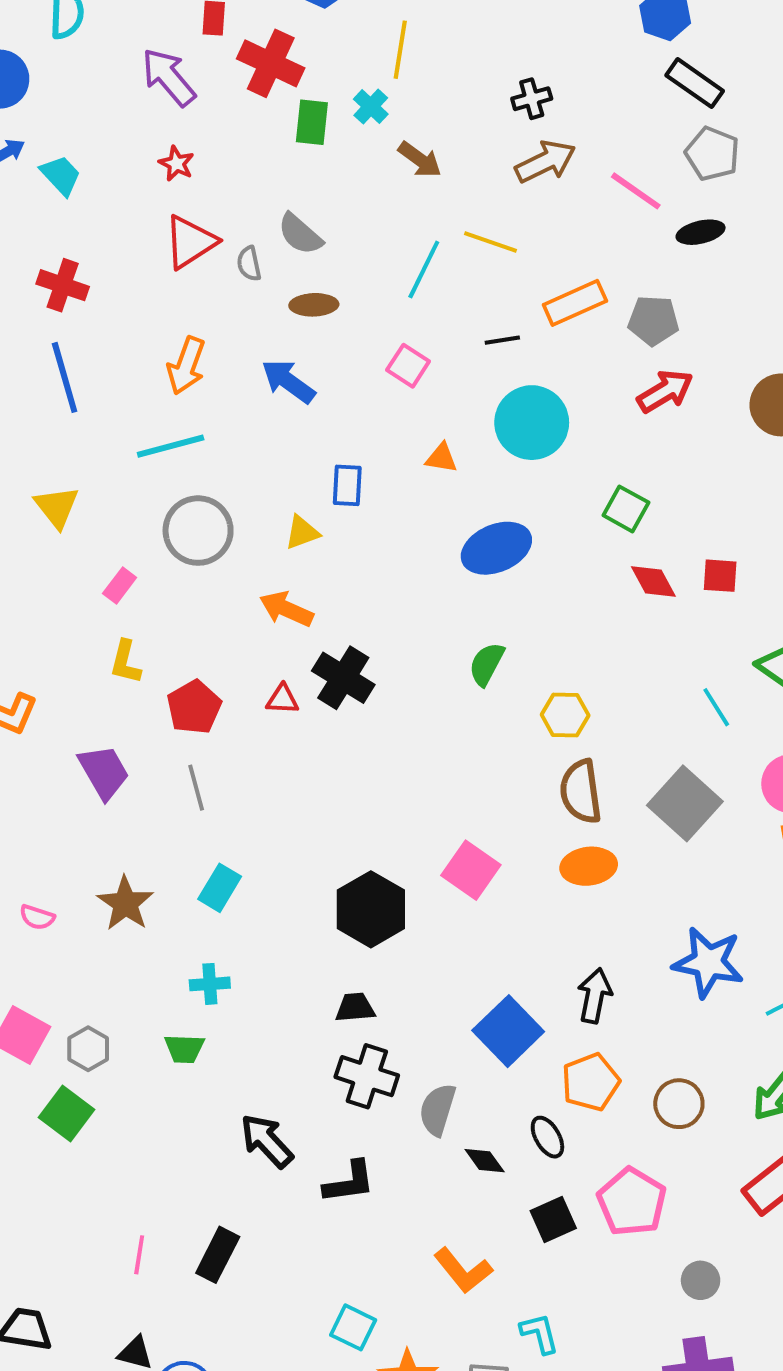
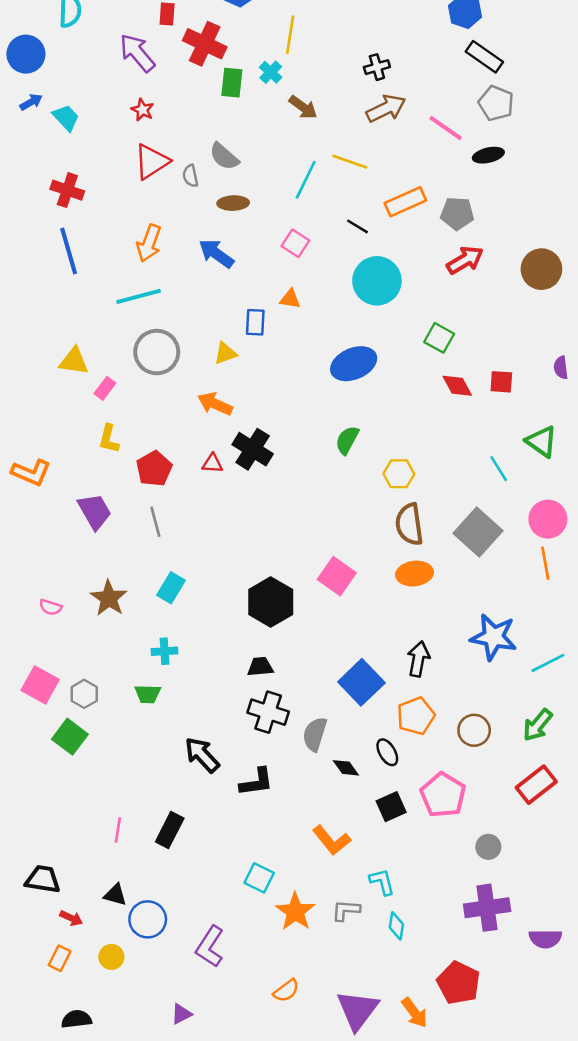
black line: (502, 340) -> (358, 226), turned 40
orange triangle: (441, 458) -> (290, 299), moved
yellow triangle: (57, 507) -> (74, 361), moved, turned -44

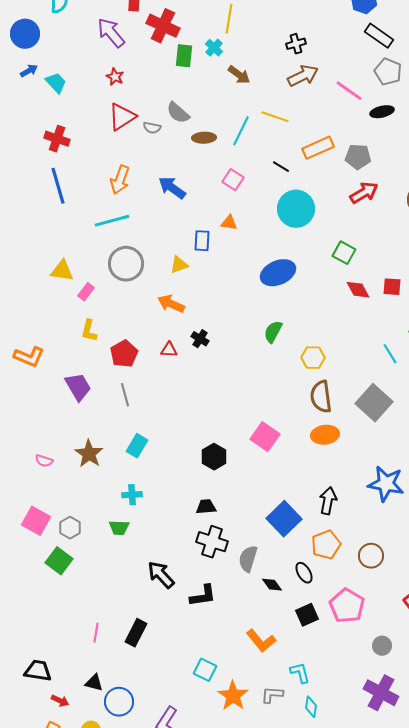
gray semicircle: (190, 176) -> (152, 128), turned -66
brown ellipse: (233, 203) -> (204, 138), moved
black cross: (253, 449) -> (200, 339), size x0.6
black hexagon: (271, 602) -> (214, 457), size x0.7
purple cross: (487, 908) -> (381, 693), turned 36

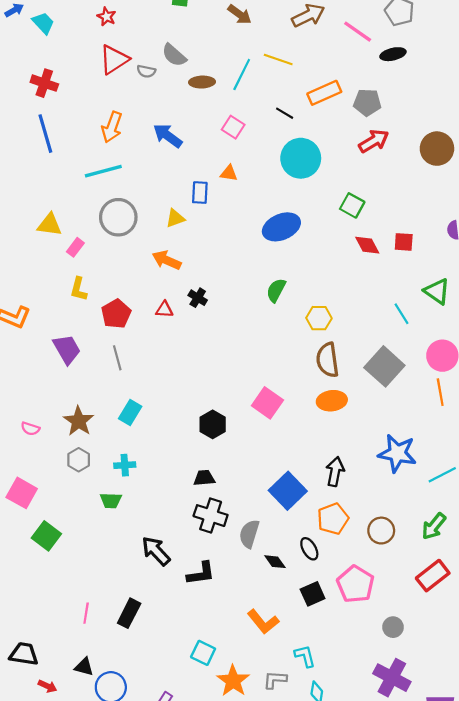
gray hexagon: (70, 528) -> (79, 460), moved

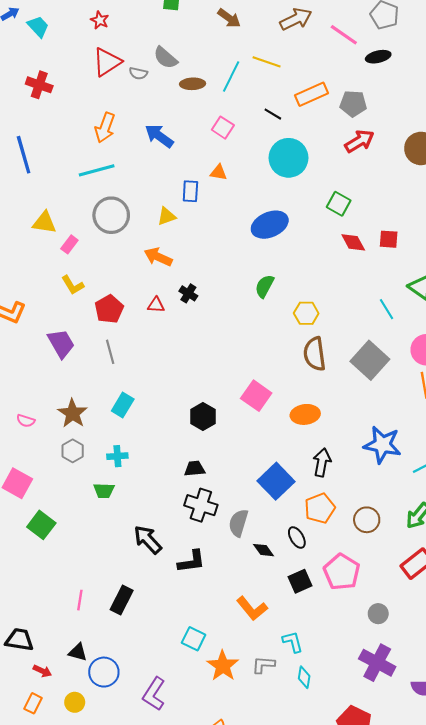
blue line: (45, 134) -> (24, 155), moved
yellow L-shape: (79, 289) -> (73, 285), turned -45
orange ellipse: (332, 401) -> (305, 414), moved

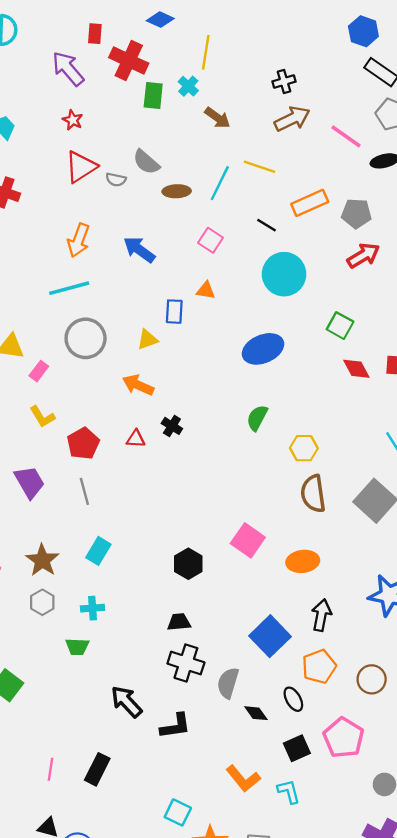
cyan L-shape: (293, 642) -> (289, 791), moved

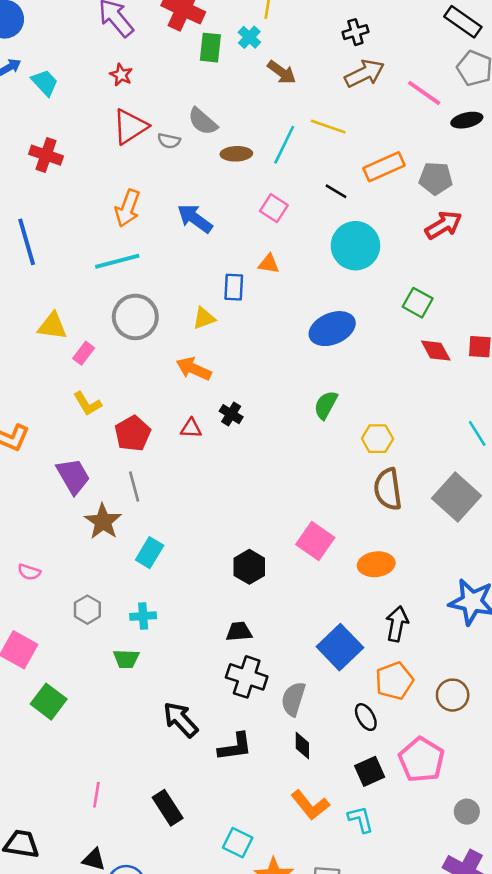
brown star: (42, 560) -> (103, 522), moved
black diamond: (256, 713) -> (302, 746), moved, turned 35
black rectangle: (97, 769) -> (168, 808), moved, turned -60

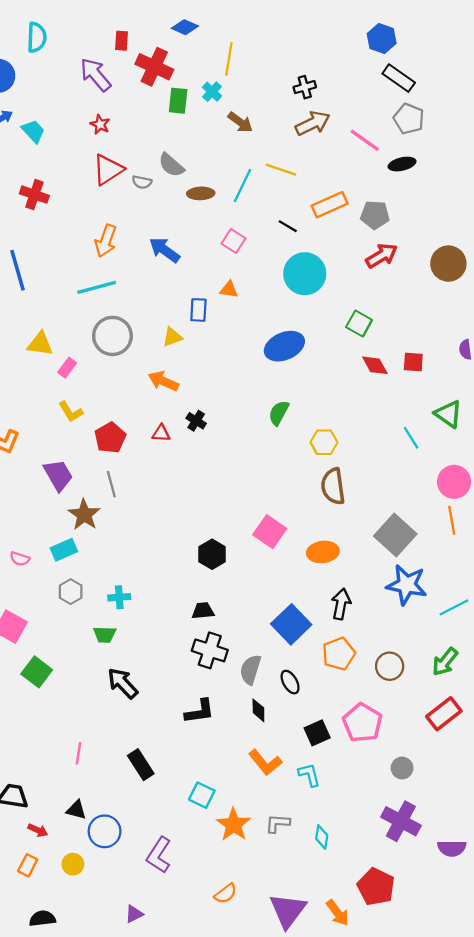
gray square: (456, 497) -> (395, 535), moved
cyan rectangle: (150, 553) -> (64, 550), moved, turned 35
black ellipse: (366, 717) -> (290, 682), moved
black arrow: (181, 720) -> (123, 683), moved

